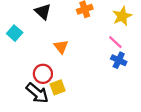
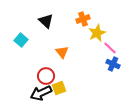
yellow star: (122, 16) -> (97, 33), moved
black arrow: (37, 93) -> (41, 93), turned 115

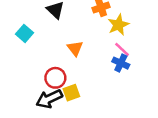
pink line: (110, 48) -> (122, 49), moved
blue cross: (113, 64) -> (121, 63), moved

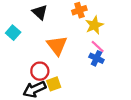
orange triangle: (75, 48) -> (57, 45), size x1.5

